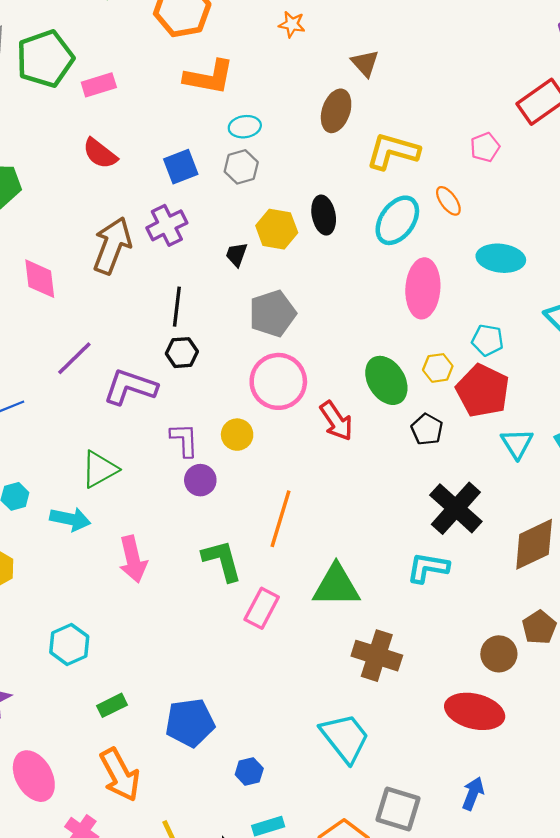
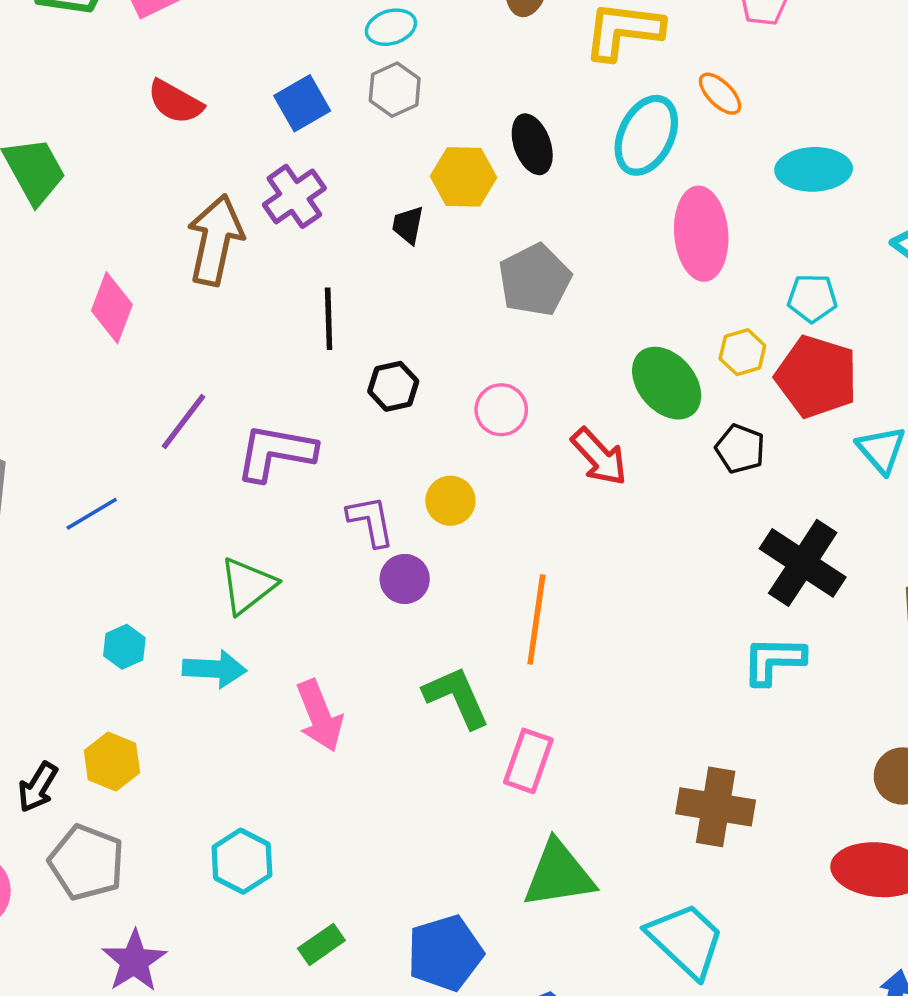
pink diamond: (40, 279) -> (112, 308), turned 36
gray pentagon: (272, 313) -> (535, 280), moved
black hexagon: (182, 353) -> (393, 386), moved
pink circle: (278, 381) -> (501, 410), size x0.6
green triangle: (336, 586) -> (559, 874), moved

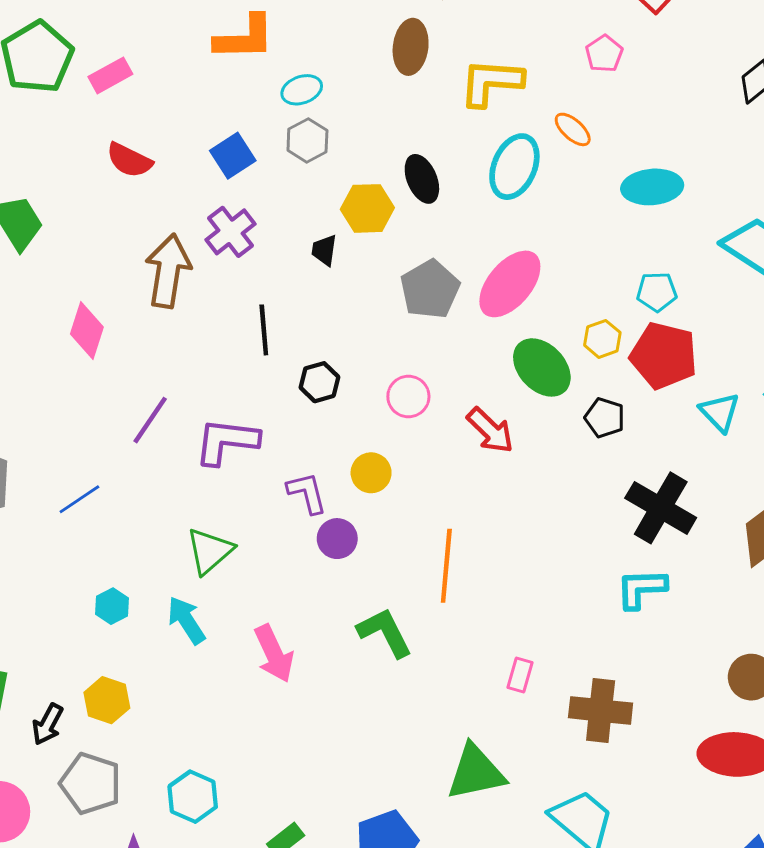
pink ellipse: (701, 234) -> (510, 284), moved, turned 48
cyan arrow: (214, 669) -> (186, 620), turned -123
pink rectangle: (528, 761) -> (520, 675), moved, size x0.7
cyan hexagon: (242, 861) -> (193, 797), moved

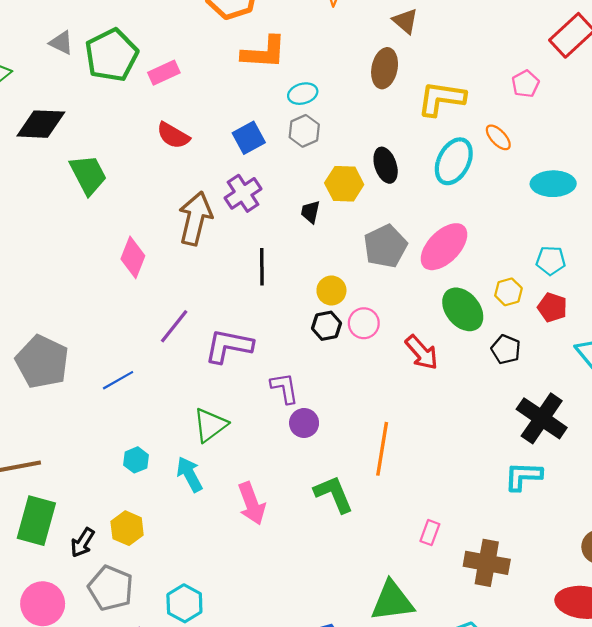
red pentagon: (664, 356) -> (552, 307), size x0.6
black hexagon: (319, 382) -> (326, 326), moved
yellow circle: (371, 473) -> (331, 291), moved

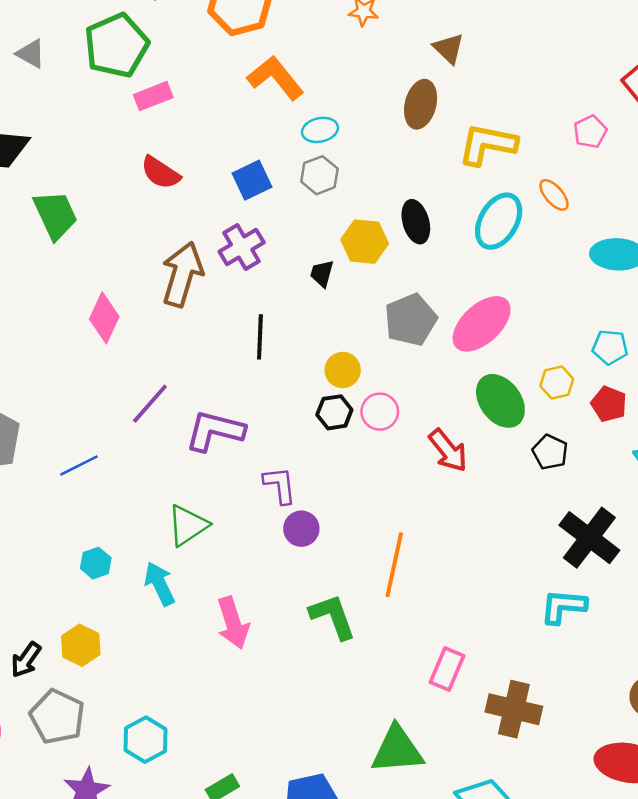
orange L-shape: (264, 52) -> (276, 78), turned -135
green pentagon: (111, 55) -> (116, 45), moved
pink rectangle: (430, 533) -> (447, 669), size x1.4

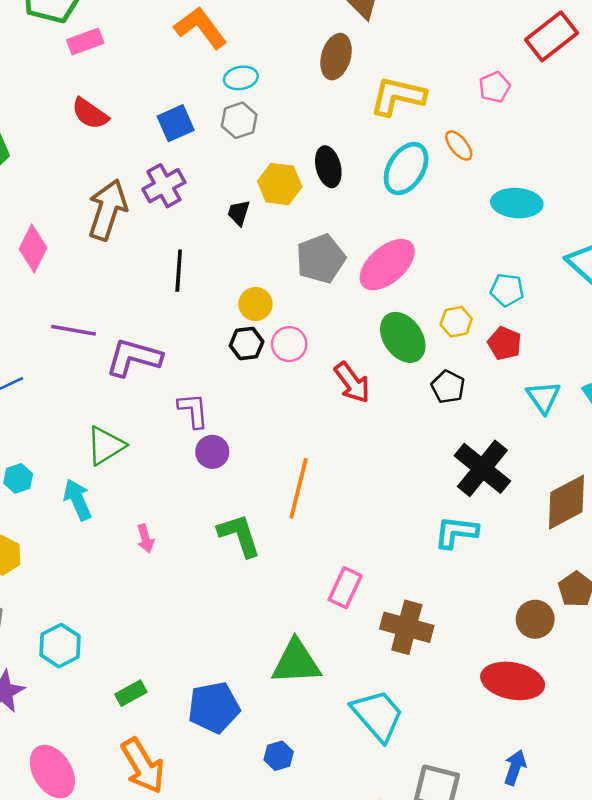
purple line: (150, 404) -> (74, 330), turned 57
pink arrow: (233, 623) -> (145, 538), size x0.6

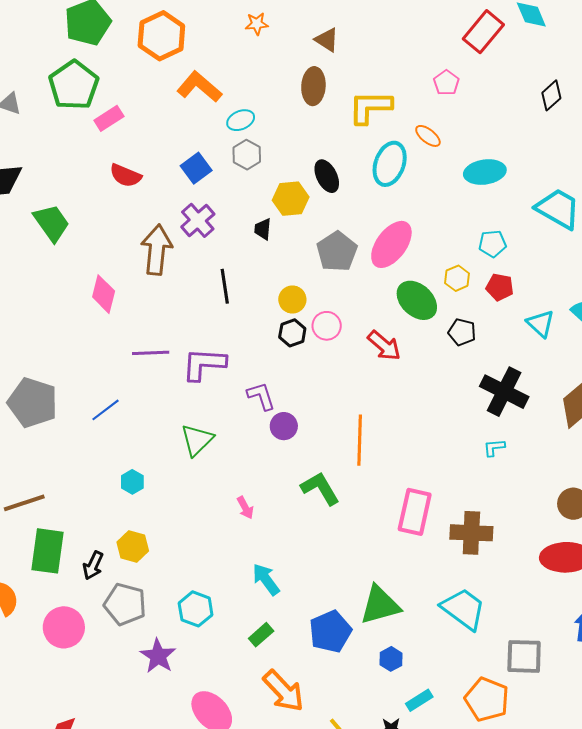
cyan arrow: (78, 500) -> (266, 579), moved
cyan L-shape: (456, 532) -> (494, 448), size x0.6
pink rectangle: (345, 588) -> (415, 512), size x1.4
green triangle: (296, 662) -> (380, 605), moved

